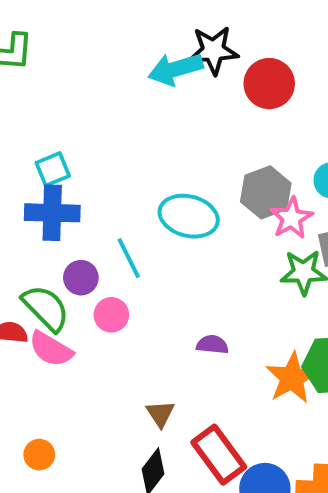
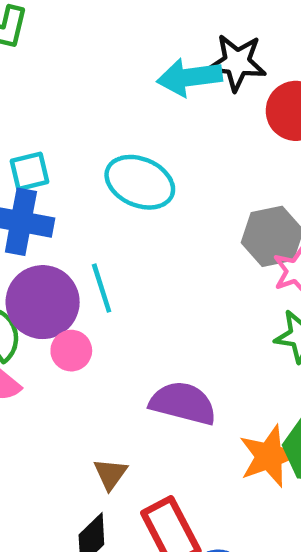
cyan ellipse: (189, 216) -> (140, 182), moved
purple circle: (81, 278) -> (43, 302), size x1.8
purple semicircle: (212, 345) -> (183, 403), size x1.8

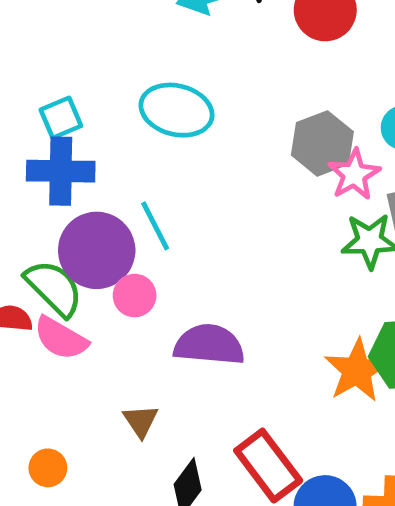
purple semicircle: (183, 403) -> (209, 345), moved
brown triangle: (110, 474) -> (141, 421), moved

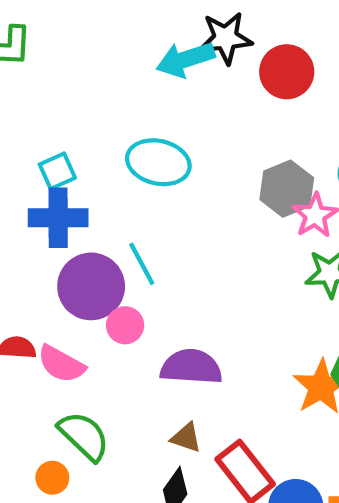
green semicircle: (54, 288) -> (84, 436), moved
brown triangle: (141, 421) -> (186, 438), moved, turned -36

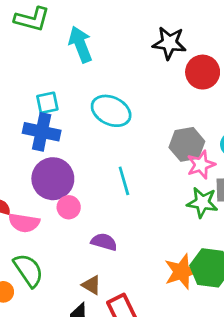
cyan arrow: (185, 59) -> (80, 44), moved, turned 75
cyan line: (142, 264) -> (124, 181), moved
pink semicircle: (61, 364) -> (24, 223), turned -32
purple semicircle: (191, 367) -> (104, 242), size x0.7

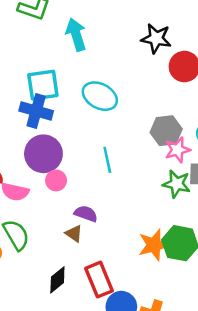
cyan square: (47, 103) -> (43, 85), size x1.6
brown triangle: (91, 285) -> (74, 234), moved

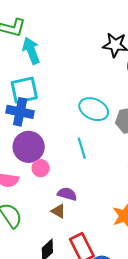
cyan arrow: (76, 35) -> (31, 51), moved
cyan ellipse: (100, 96) -> (94, 109), moved

